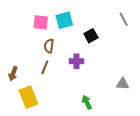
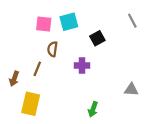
brown line: (45, 67) -> (37, 69), moved
yellow rectangle: (28, 97) -> (31, 104), turned 35
green arrow: (87, 102) -> (93, 109), turned -136

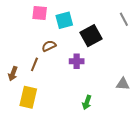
pink square: (44, 24) -> (40, 13), moved
black square: (97, 38) -> (91, 36), size x1.5
brown semicircle: (53, 49) -> (49, 46), turned 56

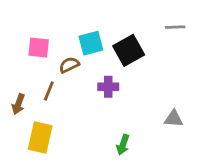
pink square: (40, 13) -> (39, 47), moved
gray line: (124, 19) -> (175, 27), turned -64
cyan square: (64, 20) -> (91, 43), moved

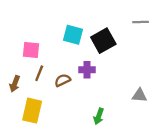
cyan square: (91, 43) -> (73, 35), turned 30
pink square: (39, 47) -> (31, 50), moved
brown semicircle: (69, 65) -> (63, 80), moved

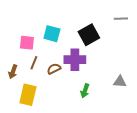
cyan square: (73, 35) -> (52, 34), moved
purple cross: (87, 70) -> (75, 60), size x1.5
green arrow: (99, 116) -> (85, 91), moved

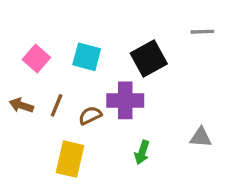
pink square: (27, 43) -> (36, 58), moved, turned 35
brown arrow: (13, 72) -> (21, 105), moved, turned 88
yellow rectangle: (28, 95) -> (70, 159), moved

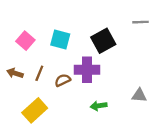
green arrow: (142, 152) -> (99, 106), turned 63
yellow rectangle: (70, 159) -> (35, 110), moved, turned 35

